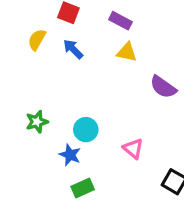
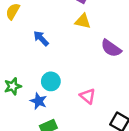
blue arrow: (73, 49) -> (41, 38), moved
green star: (37, 122) -> (13, 86), moved

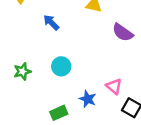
pink triangle: (88, 96) -> (114, 86), moved
blue star: (39, 101) -> (88, 99), moved

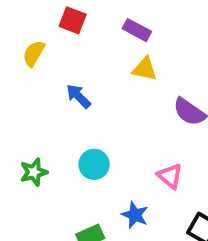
pink triangle: (114, 86) -> (170, 176), moved

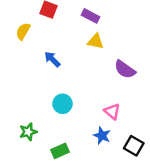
green star: (34, 172) -> (28, 132), moved
blue star: (135, 215) -> (102, 136), moved

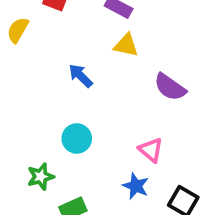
blue arrow: (52, 59) -> (81, 76), moved
green star: (28, 132) -> (41, 177), moved

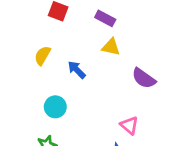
yellow semicircle: (18, 30) -> (42, 55), moved
cyan circle: (77, 138) -> (55, 107), moved

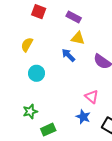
blue arrow: (77, 70) -> (68, 55), moved
cyan circle: (55, 107) -> (36, 73), moved

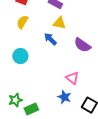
yellow semicircle: (27, 45) -> (22, 22), moved
green star: (30, 111) -> (15, 100), moved

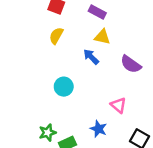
cyan circle: (20, 56) -> (64, 87), moved
blue star: (64, 97) -> (98, 129), moved

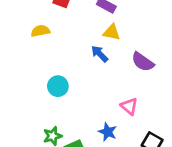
yellow semicircle: (56, 36) -> (40, 31), moved, turned 49
cyan circle: (64, 87) -> (58, 86), moved

